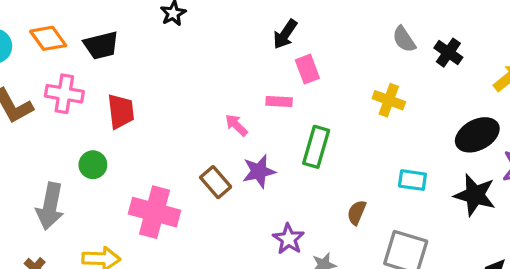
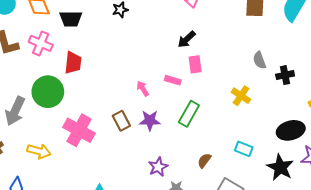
black cross: (448, 53) -> (285, 75), turned 30
green circle: (93, 165) -> (48, 92), size x1.8

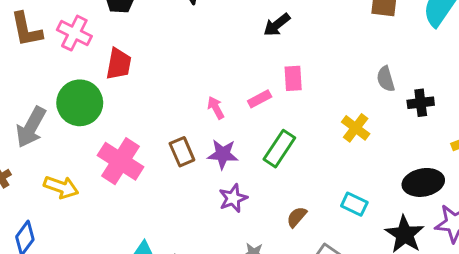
black arrow: (187, 39) -> (277, 25), moved
pink rectangle: (173, 80) -> (260, 99), turned -49
purple star: (158, 167) -> (233, 198), moved

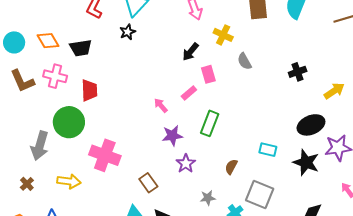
black arrow: (277, 25) -> (190, 52), moved
gray semicircle: (386, 79) -> (244, 61), moved
yellow cross: (356, 128) -> (223, 35), moved
brown rectangle: (182, 152) -> (148, 183), moved

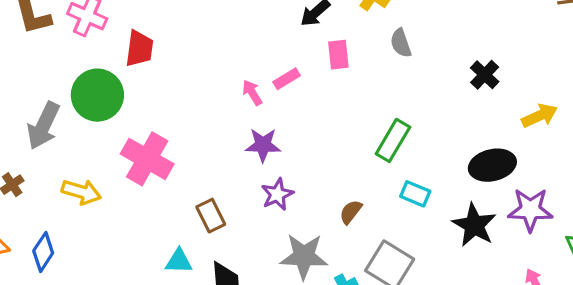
black cross: (298, 72) -> (485, 75), turned -36
pink rectangle: (189, 93) -> (287, 79), moved
green rectangle: (210, 123) -> (393, 140), moved
gray star: (208, 198) -> (304, 256), size x1.8

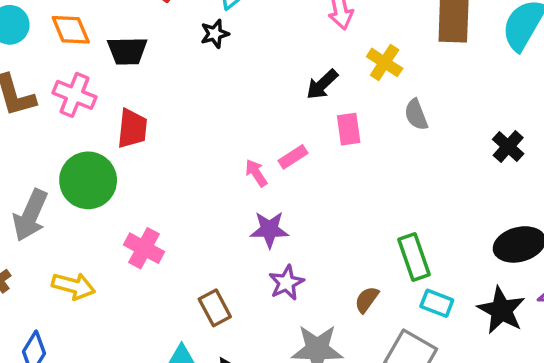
green rectangle: (393, 140) -> (414, 257), moved, turned -48
pink cross: (147, 159) -> (144, 248), size x0.7
cyan rectangle: (415, 194) -> (437, 303), moved

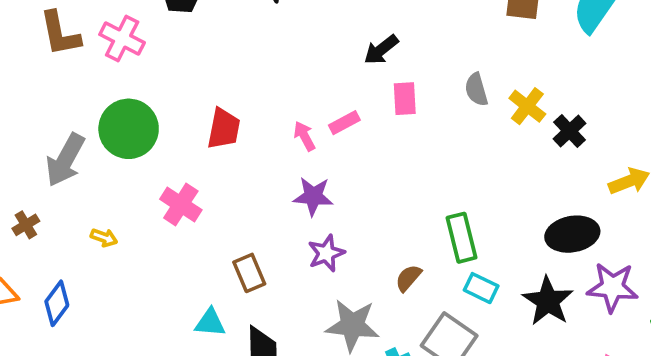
yellow cross: (385, 62) -> (527, 106), moved
red trapezoid: (132, 129) -> (224, 129), moved
yellow arrow: (74, 286) -> (104, 238), size x0.6

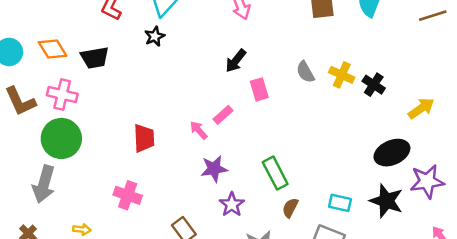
green circle: (129, 129) -> (61, 138), moved
green rectangle: (462, 238) -> (275, 173), moved

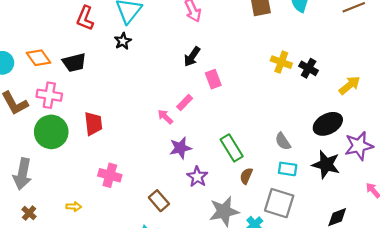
gray semicircle: (305, 72) -> (283, 141), moved
red trapezoid: (144, 138) -> (93, 124), moved
gray arrow: (44, 184) -> (22, 174), moved

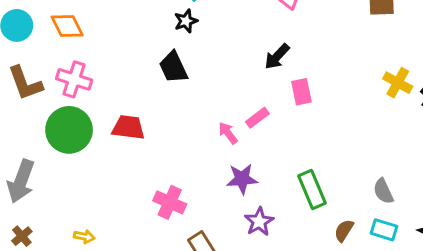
black trapezoid: (74, 63) -> (173, 67), moved, turned 70
red trapezoid: (93, 124) -> (128, 127), turned -85
pink cross: (110, 175) -> (170, 202), moved
brown semicircle: (246, 176) -> (344, 230), moved

